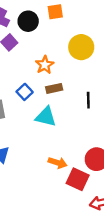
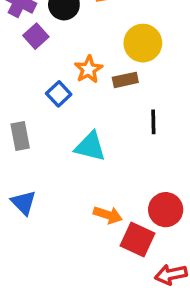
brown rectangle: (54, 88) -> (125, 80), moved
blue square: (25, 92) -> (59, 94), moved

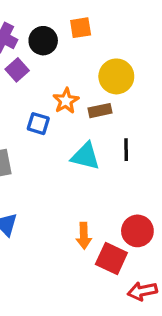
blue square: (59, 94) -> (38, 124), turned -30
cyan triangle: (90, 147) -> (85, 156), moved
orange arrow: (108, 215) -> (84, 236), turned 70

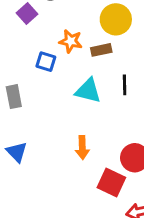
orange star: (66, 101) -> (71, 41), turned -30
orange arrow: (84, 236) -> (82, 148), moved

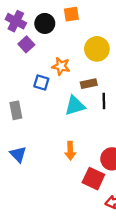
brown rectangle: (101, 50) -> (89, 84), moved
cyan triangle: (88, 91) -> (75, 106), turned -30

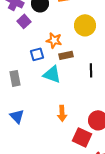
blue square: (41, 82) -> (37, 54), turned -32
brown rectangle: (89, 84) -> (66, 55), moved
cyan triangle: (75, 106) -> (52, 74), moved, turned 36

